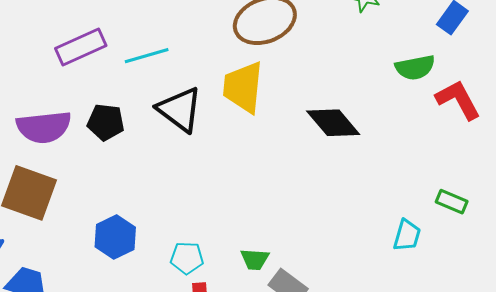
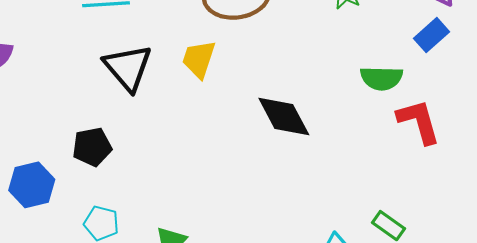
yellow trapezoid: (243, 87) -> (199, 59), size x0.7
black pentagon: (106, 122) -> (92, 147), moved, turned -30

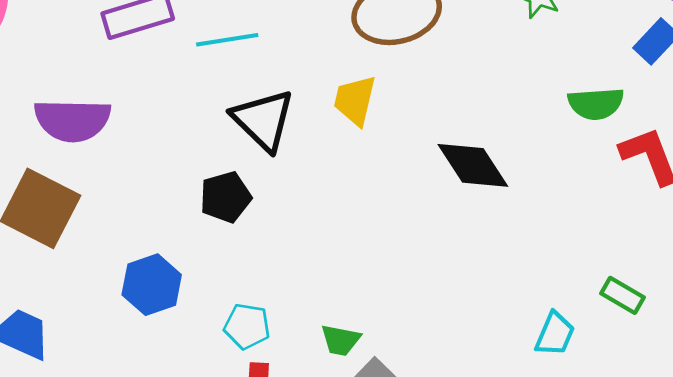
black pentagon: (92, 147) -> (225, 197), moved

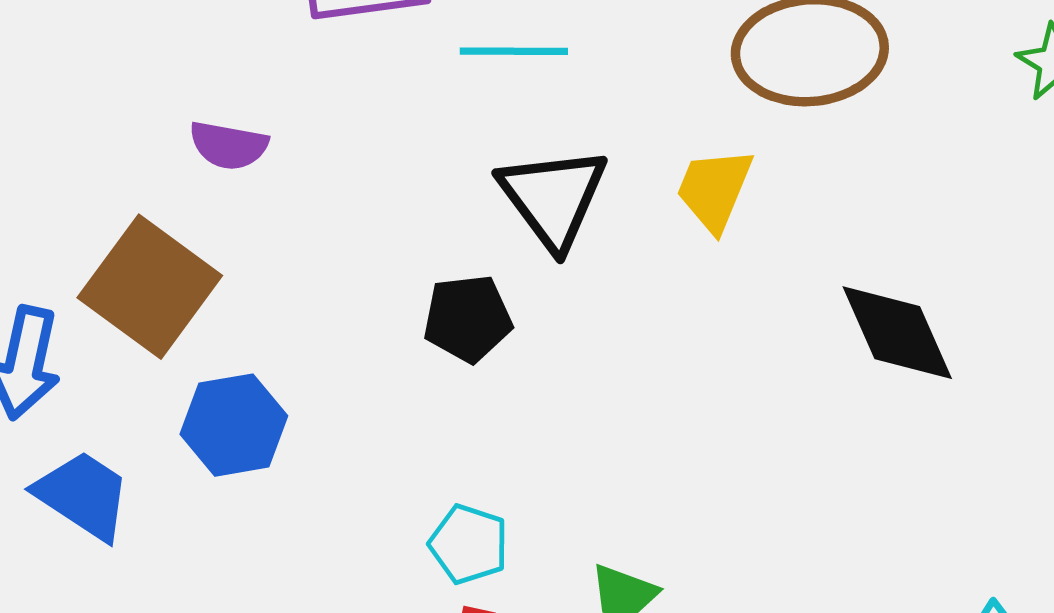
purple semicircle: (72, 120) -> (229, 145), size x0.6
blue hexagon: (152, 285) -> (234, 425), moved

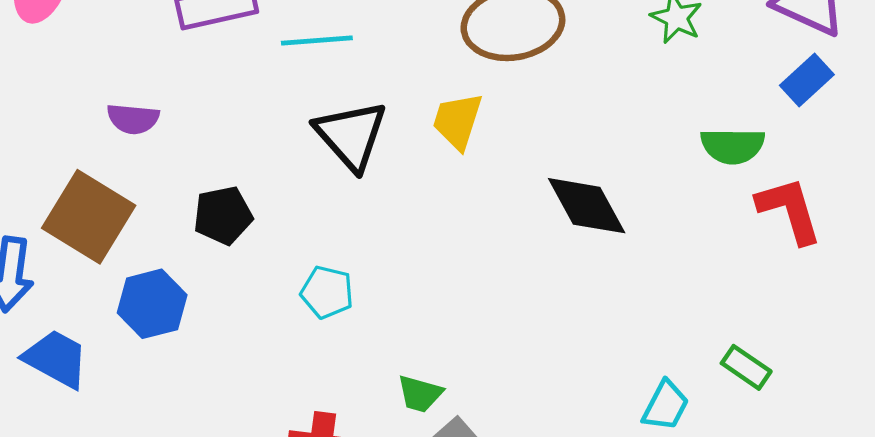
black pentagon: (468, 318) -> (223, 215), moved
cyan pentagon: (469, 544) -> (327, 292), moved

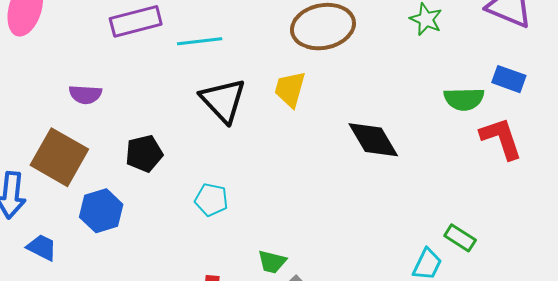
blue rectangle: (807, 80) -> (509, 79), moved, turned 64
blue trapezoid: (56, 359) -> (42, 247), size x0.7
green rectangle: (746, 367) -> (460, 238), moved

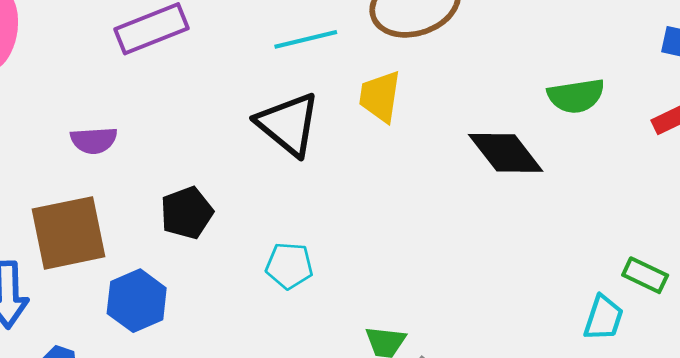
cyan line: (200, 41) -> (306, 39), moved
green semicircle: (464, 99) -> (576, 96), moved
brown square: (59, 157) -> (69, 233), turned -34

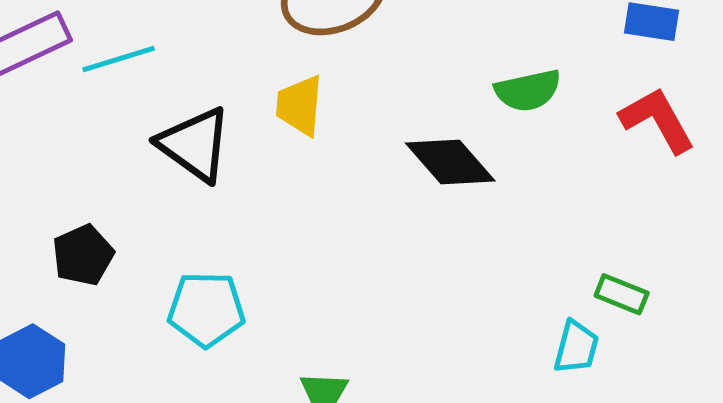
cyan line: (306, 39) -> (119, 59), moved
cyan pentagon: (289, 266) -> (206, 309), size x1.4

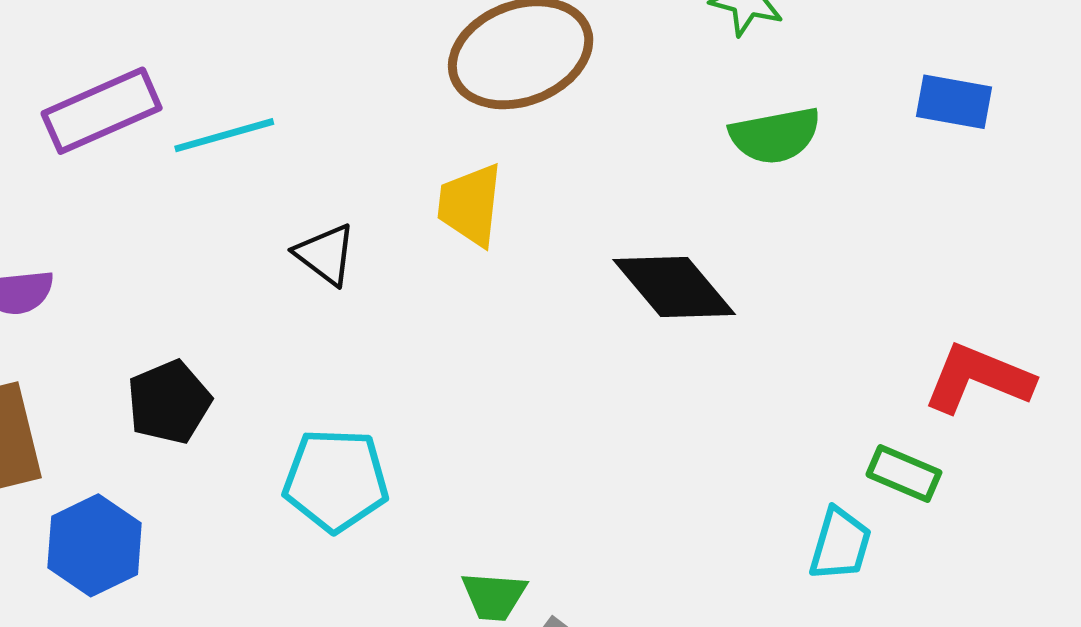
green semicircle: (528, 90) -> (775, 135), moved
red L-shape: (657, 120) -> (978, 378), moved, turned -40
black triangle: (195, 144) -> (325, 254), size x0.6

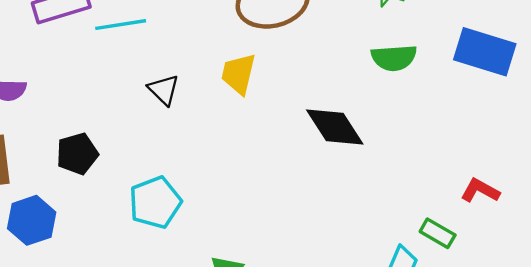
blue rectangle: (954, 102) -> (485, 52), size x1.6
red L-shape: (978, 378) -> (480, 191), size x0.7
cyan pentagon: (336, 480) -> (155, 202), turned -30

